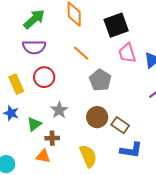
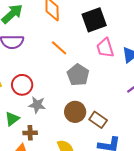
red circle: (44, 77) -> (22, 85), moved
gray star: (59, 110) -> (37, 105), turned -30

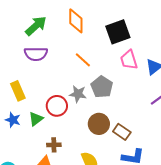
red circle: (22, 85) -> (57, 106), moved
gray star: (37, 105) -> (78, 94), moved
green triangle: (12, 119) -> (36, 119), moved

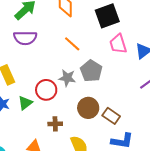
brown cross: (54, 145) -> (55, 124), moved

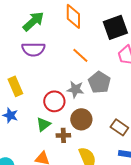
green triangle: (25, 103) -> (43, 124), moved
brown circle: (88, 108) -> (81, 119), moved

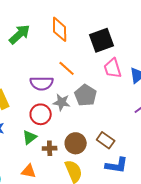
purple semicircle: (33, 49) -> (42, 83), moved
brown circle: (81, 119) -> (76, 143), moved

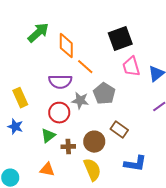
orange diamond: (60, 29) -> (66, 46), moved
brown rectangle: (106, 140) -> (119, 130), moved

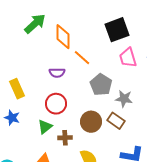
purple semicircle: (60, 82) -> (57, 73), size x0.7
gray star: (80, 101) -> (124, 99), moved
brown circle: (94, 142) -> (91, 122), moved

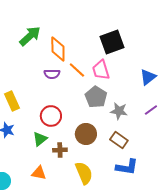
pink trapezoid: (128, 58) -> (101, 70), moved
purple semicircle: (57, 73) -> (52, 74), moved
brown rectangle: (116, 121) -> (119, 140), moved

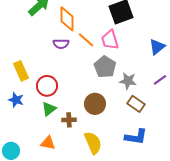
red circle: (51, 116) -> (47, 86), moved
brown rectangle: (119, 140) -> (136, 104), moved

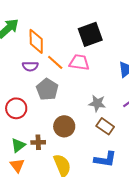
pink trapezoid: (110, 40) -> (79, 62), turned 115
gray pentagon: (105, 67) -> (47, 89), moved
green triangle: (49, 109) -> (18, 145), moved
orange triangle: (48, 143) -> (17, 165), turned 42

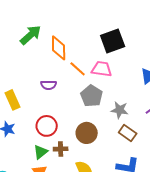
purple semicircle: (30, 66) -> (49, 85), moved
gray pentagon: (47, 89) -> (92, 96), moved
red circle: (16, 108) -> (47, 126), moved

